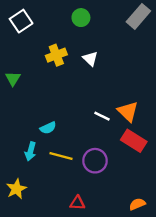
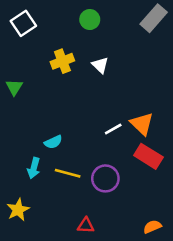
white line: (102, 116) -> (113, 129), turned -56

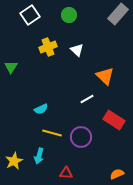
white square: (23, 23) -> (30, 15), moved
orange triangle: (142, 124) -> (105, 76), moved
cyan arrow: (34, 168) -> (39, 156), moved

